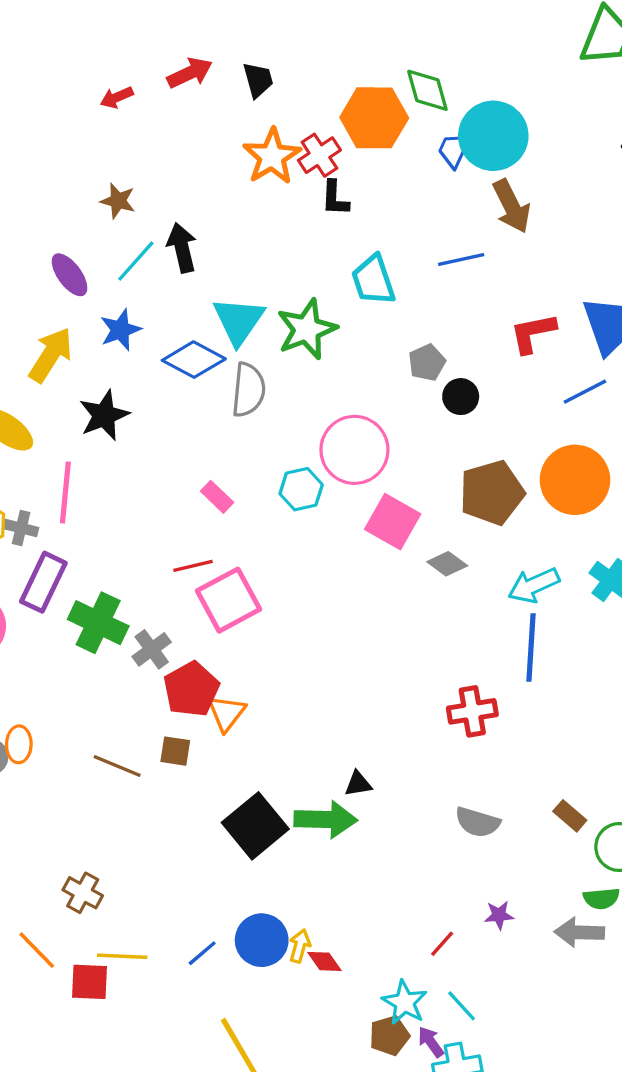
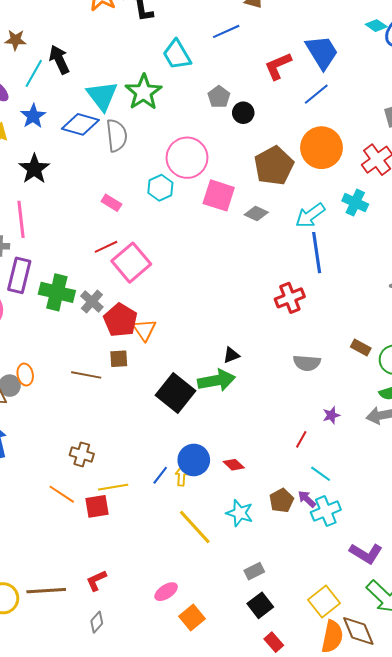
yellow arrow: (300, 946) -> (182, 476), moved
cyan star: (405, 1002) -> (240, 513), moved

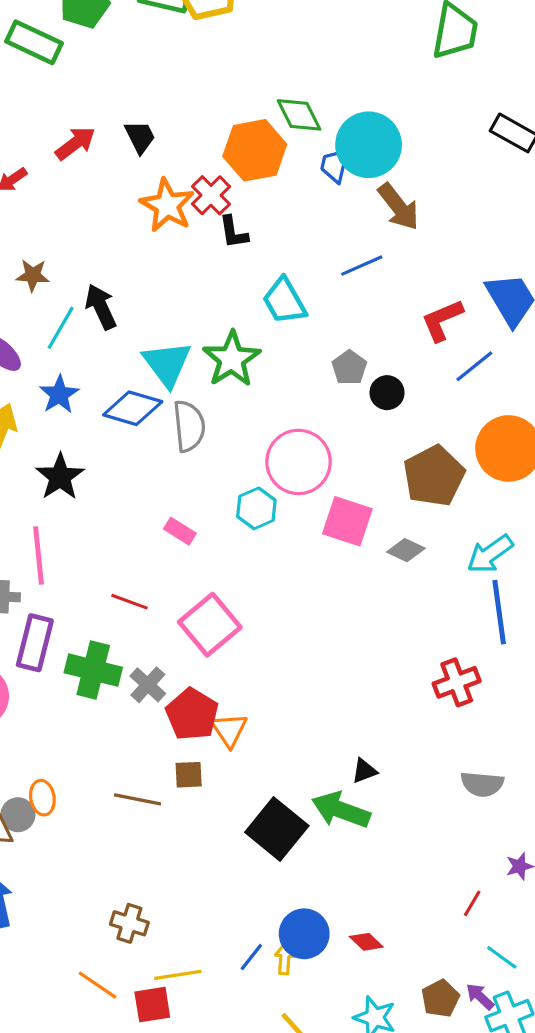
blue line: (316, 94) -> (474, 366), moved
red line: (106, 247) -> (129, 602), moved, turned 45
green arrow: (216, 380) -> (341, 810), turned -150

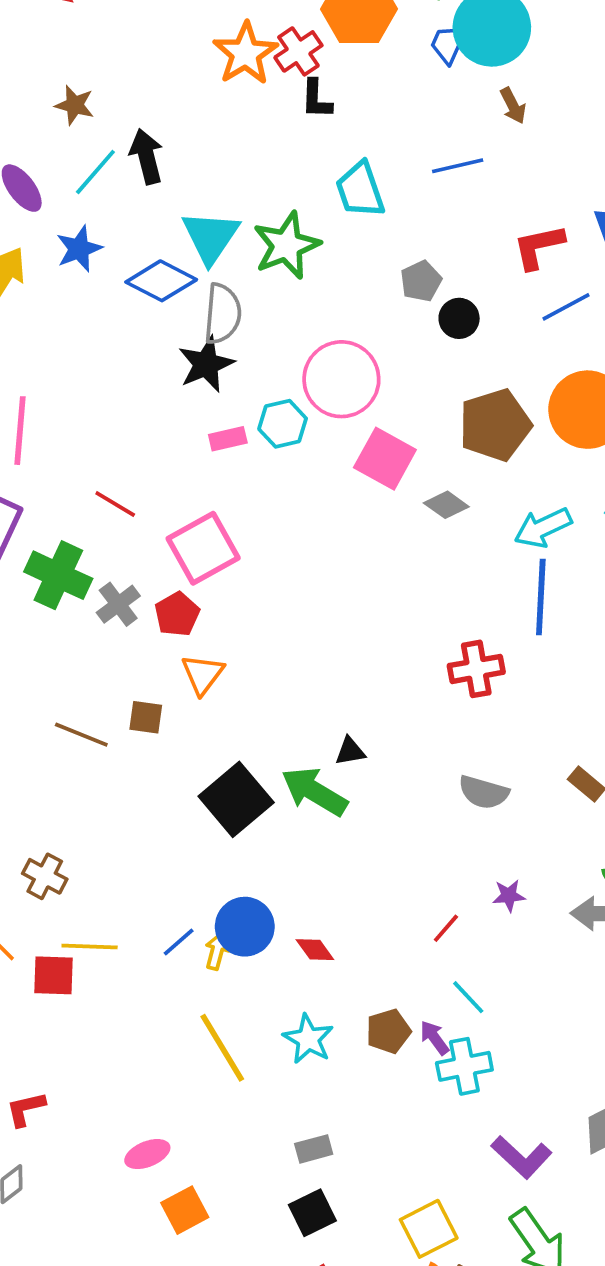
brown arrow: (399, 207) -> (513, 106), size x0.6
black star: (60, 477) -> (206, 364), moved
pink rectangle: (180, 531) -> (228, 439), moved, turned -56
red pentagon: (192, 714) -> (177, 614), moved, size x0.7

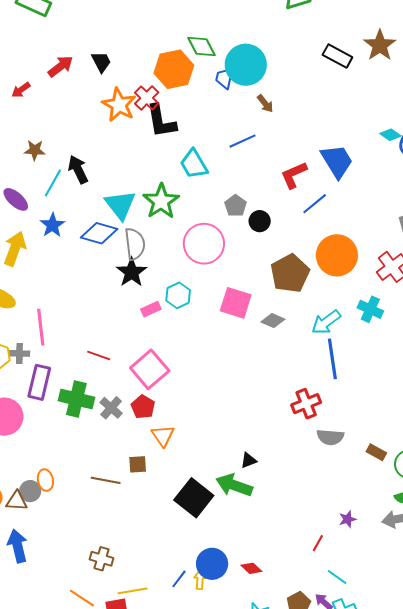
black L-shape: (316, 99) -> (161, 121), size x1.6
pink circle: (341, 379) -> (204, 244), moved
gray semicircle: (484, 792) -> (330, 437), moved

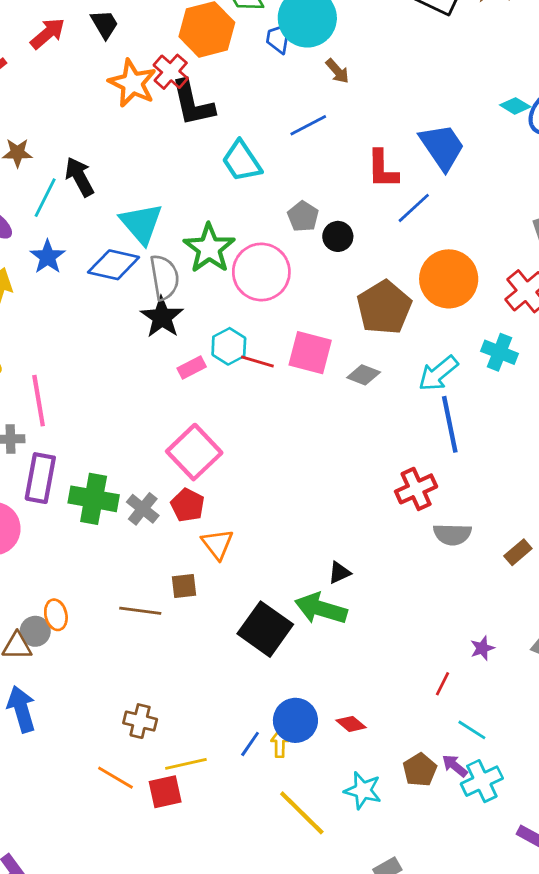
red L-shape: (294, 175) -> (382, 169), turned -64
green star: (161, 201) -> (209, 248), moved
red line: (99, 356) -> (257, 361), moved
brown rectangle: (376, 452) -> (518, 552), turned -66

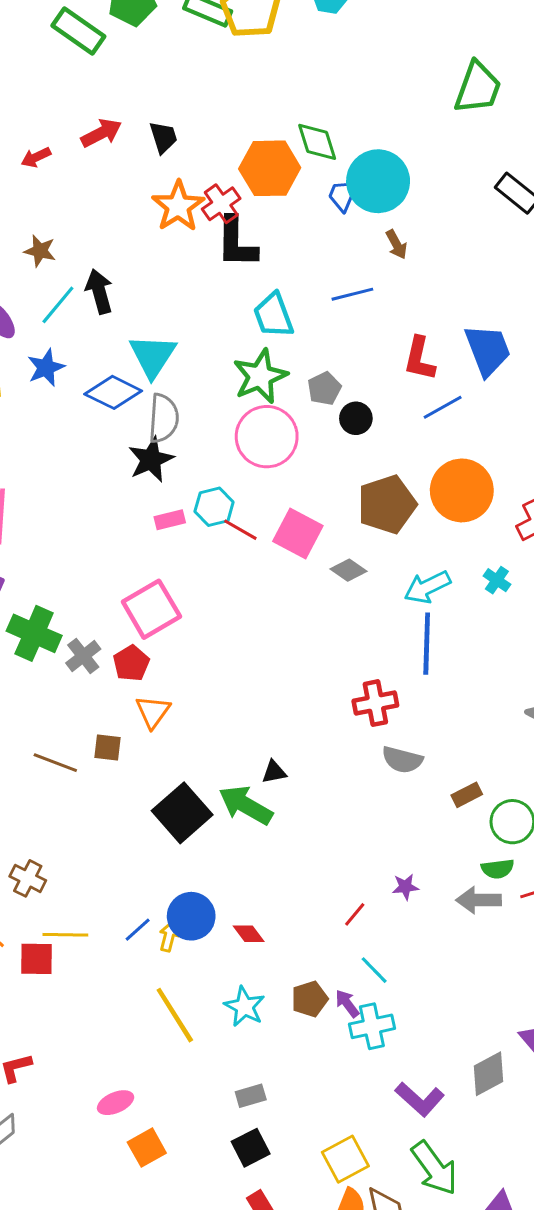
green star: (209, 248) -> (260, 376), moved
cyan cross: (499, 352) -> (497, 580), size x0.7

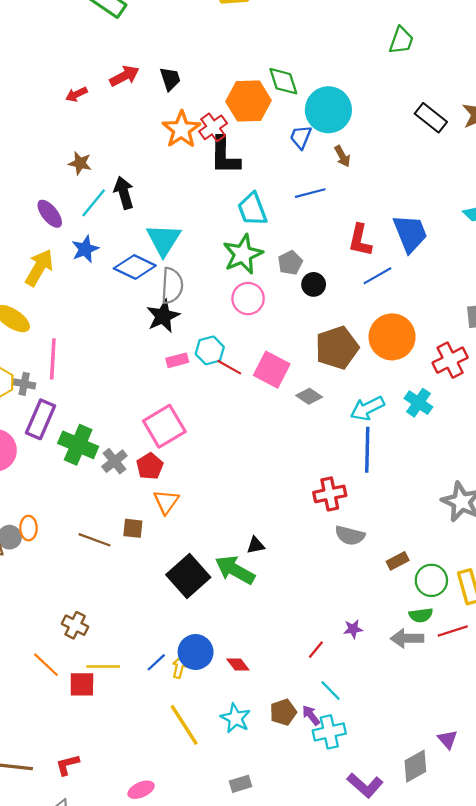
green trapezoid: (478, 88) -> (401, 40), size x0.7
blue trapezoid: (343, 195) -> (301, 137), moved
pink circle: (267, 437) -> (248, 299), size x0.7
cyan cross: (497, 580) -> (418, 403), size x1.4

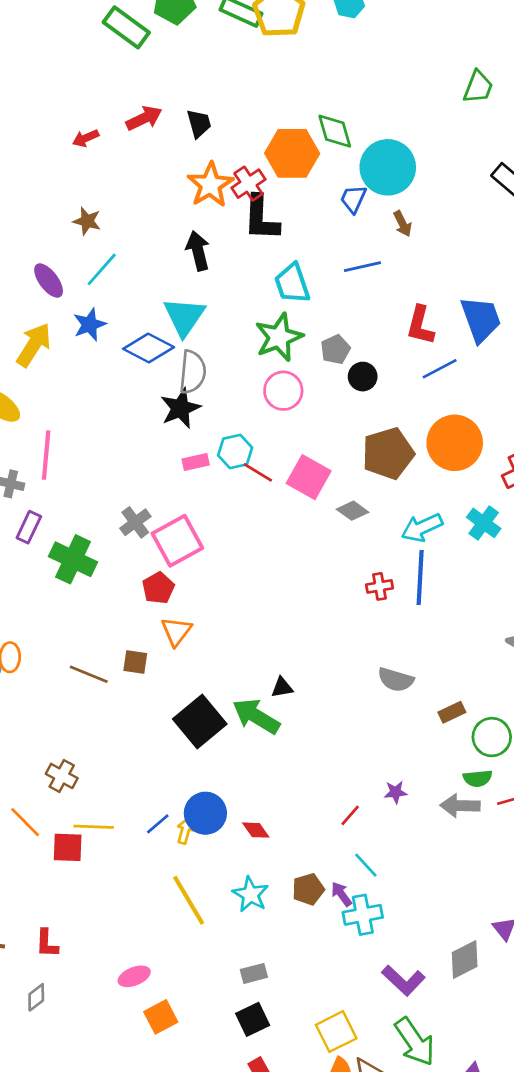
black arrow: (124, 193) -> (198, 251), moved
purple rectangle: (40, 419) -> (29, 527), size x0.7
gray cross: (114, 461) -> (135, 522), moved
red cross: (330, 494) -> (379, 586), moved, size x0.7
red L-shape: (67, 765) -> (47, 943), turned -75

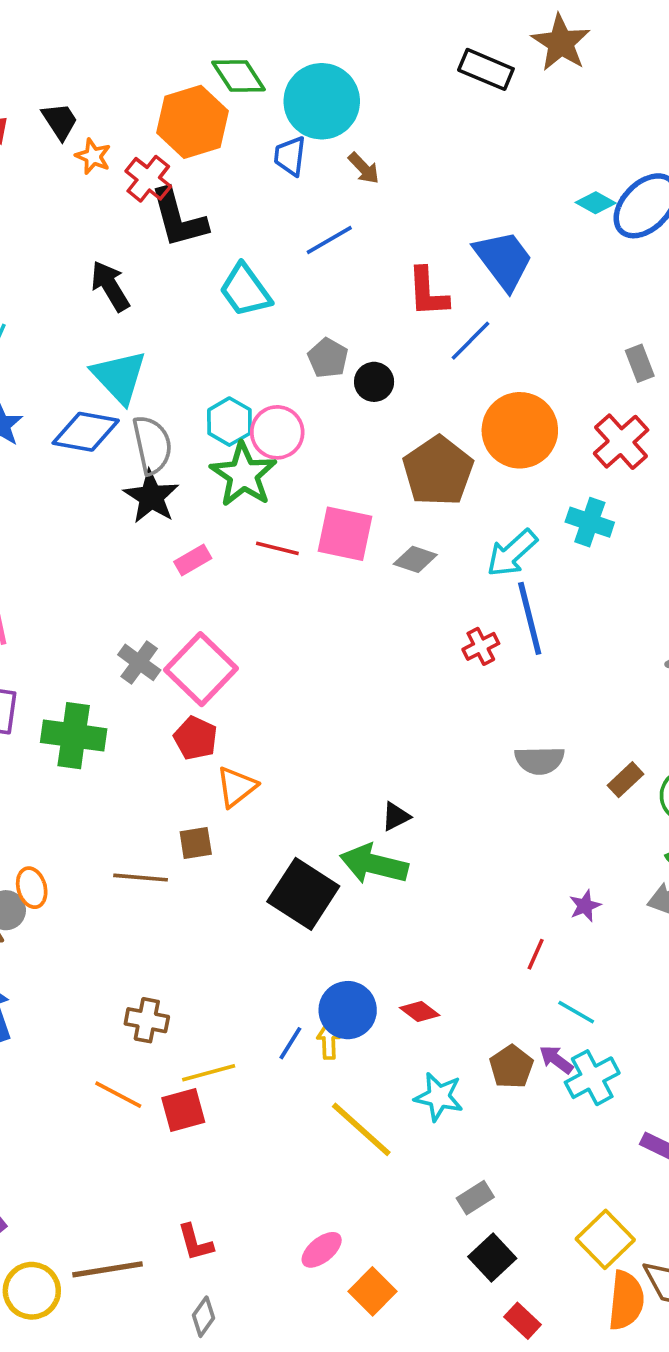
orange star: (210, 185) -> (93, 156), moved, size x0.6
green star: (279, 337) -> (243, 475), moved
cyan hexagon: (235, 451) -> (229, 422), moved
orange triangle: (176, 631) -> (236, 787), turned 32

